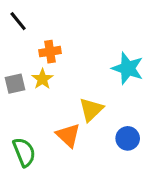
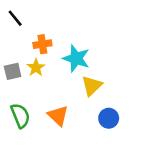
cyan star: (128, 68) -> (76, 58), moved
yellow triangle: (91, 109) -> (92, 86), moved
green semicircle: (24, 152) -> (20, 116), moved

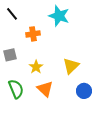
cyan star: (76, 58) -> (59, 16), moved
yellow star: (36, 68) -> (36, 67), moved

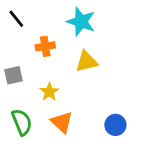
yellow triangle: (71, 66) -> (87, 62), moved, turned 30

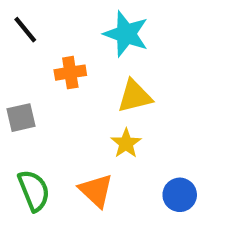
yellow star: (49, 92) -> (126, 143), moved

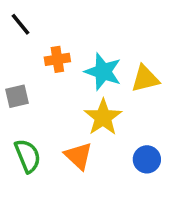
cyan star: (126, 34) -> (103, 72), moved
yellow triangle: (135, 96) -> (145, 79), moved
yellow star: (126, 143) -> (103, 117), size x1.5

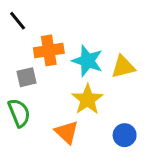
orange cross: (57, 59) -> (49, 50), size x1.4
gray square: (17, 96) -> (27, 77), moved
green semicircle: (28, 156) -> (19, 113), moved

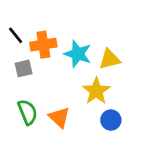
black line: (18, 21) -> (16, 35), moved
yellow star: (87, 99) -> (96, 91), moved
green semicircle: (19, 113) -> (28, 112), moved

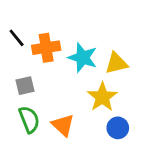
gray square: (24, 68) -> (25, 86), moved

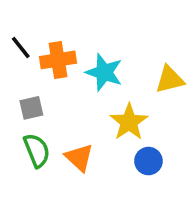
yellow triangle: (116, 63) -> (170, 79), moved

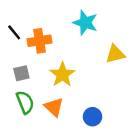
cyan star: (104, 72) -> (85, 23), moved
yellow star: (129, 122) -> (62, 75), moved
blue circle: (148, 161) -> (93, 117), moved

